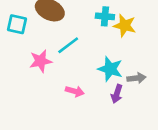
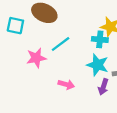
cyan cross: (105, 16) -> (100, 39), moved

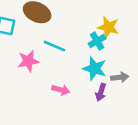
cyan cross: (100, 39) -> (97, 41), turned -35
cyan line: (61, 44) -> (55, 46), turned 60

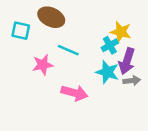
pink arrow: (61, 90) -> (74, 93), size x1.5
purple arrow: (101, 92) -> (127, 61), moved, size x1.5

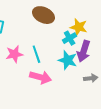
brown ellipse: (51, 17) -> (43, 15), moved
cyan line: (68, 50) -> (36, 54), moved, turned 48
gray arrow: (132, 81) -> (91, 78), moved

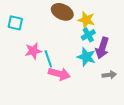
yellow star: (79, 27) -> (86, 20), moved
cyan line: (36, 54) -> (48, 59), moved

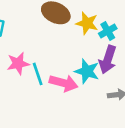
cyan cross: (88, 35) -> (108, 31), moved
pink arrow: (59, 74) -> (64, 83), moved

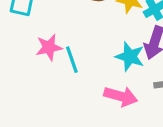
pink arrow: (64, 83) -> (121, 96), moved

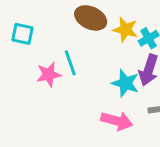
cyan line: (72, 60) -> (70, 63), moved

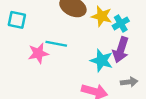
cyan line: (70, 63) -> (56, 44), turned -60

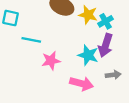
cyan line: (56, 44) -> (31, 40), moved
pink star: (38, 53) -> (51, 61), moved

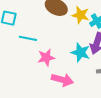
pink arrow: (81, 84) -> (62, 80), moved

